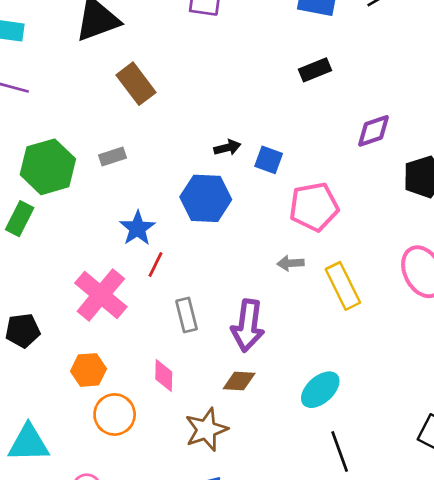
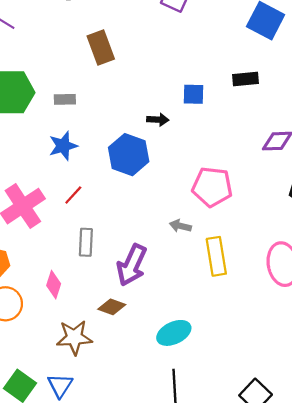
blue square: (269, 160) -> (193, 94), moved, turned -35
blue star: (137, 228) -> (63, 146), moved

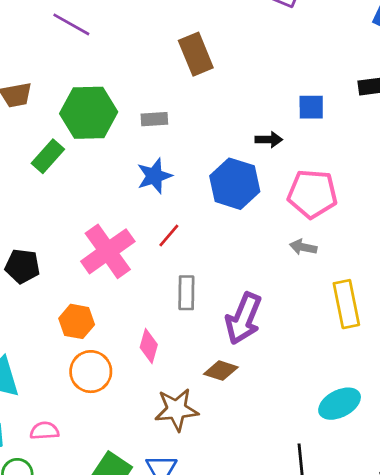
pink pentagon: (212, 187) -> (312, 194), moved
gray arrow: (180, 226) -> (303, 247), moved
cyan ellipse: (174, 333) -> (340, 404), moved

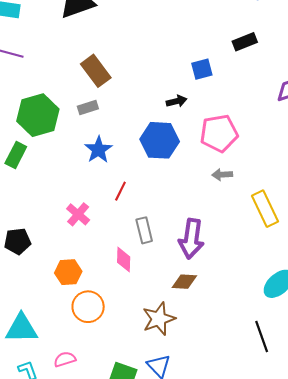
brown rectangle: (196, 54) -> (96, 71), moved
pink cross: (108, 251) -> (78, 214), size x0.6
pink diamond: (149, 346) -> (124, 260), moved

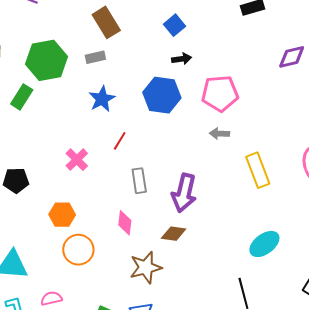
blue square: (202, 69) -> (174, 25), moved, turned -30
pink diamond: (124, 260) -> (125, 223), moved

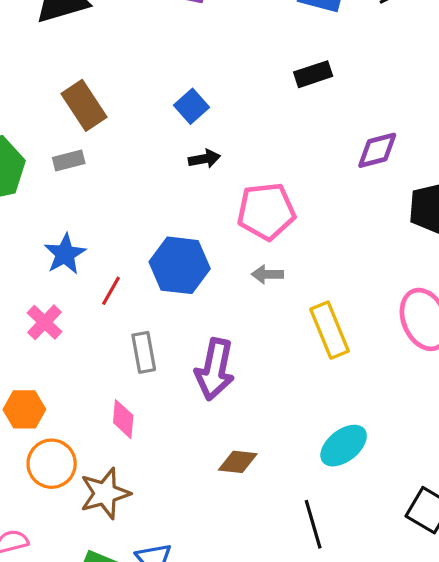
blue hexagon: (162, 95) -> (180, 265), moved
blue star: (102, 99) -> (65, 254), moved
brown diamond: (174, 234) -> (238, 462), moved
brown star: (146, 267) -> (105, 493), moved

